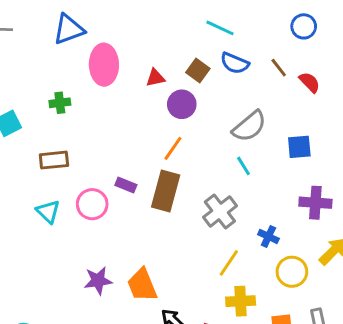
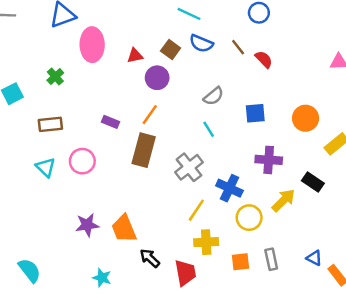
green cross: (60, 103) -> (55, 77), turned -35
gray semicircle: (249, 126) -> (214, 96), size x0.7
purple rectangle: (126, 185) -> (110, 122), moved
blue cross: (268, 236) -> (229, 188), size x1.5

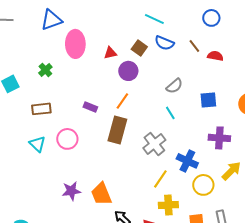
red semicircle: (264, 59) -> (215, 56), turned -35

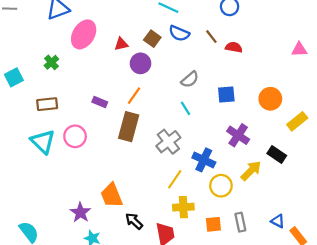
pink ellipse: (75, 44) -> (84, 34), turned 32
purple cross: (219, 138) -> (238, 135), turned 30
cyan triangle: (37, 144) -> (43, 142), size x1.4
purple star: (71, 191) -> (80, 213), moved, turned -30

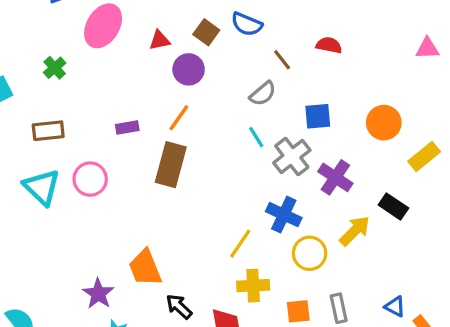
brown line: (211, 37) -> (282, 60), moved
purple rectangle: (100, 102) -> (127, 127), turned -32
gray cross: (168, 142) -> (292, 156), moved

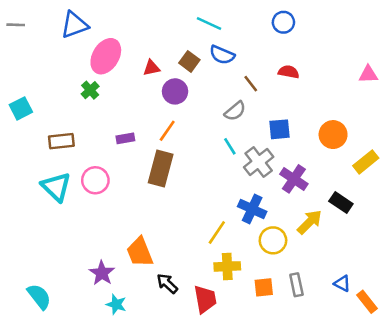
green cross: (55, 68) -> (90, 90), moved

